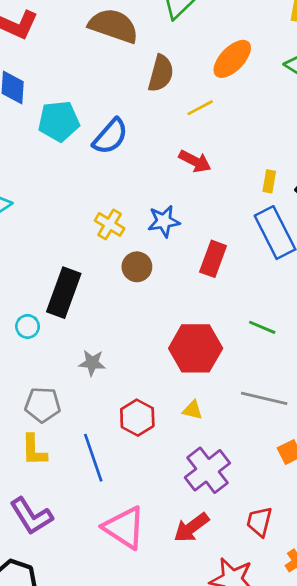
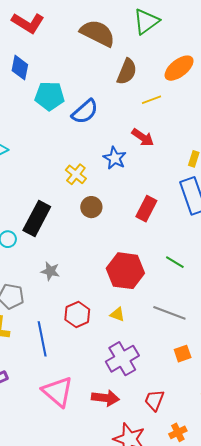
blue star: (164, 221) -> (115, 158), moved, turned 30
red arrow: (191, 527) -> (105, 398), turned -144

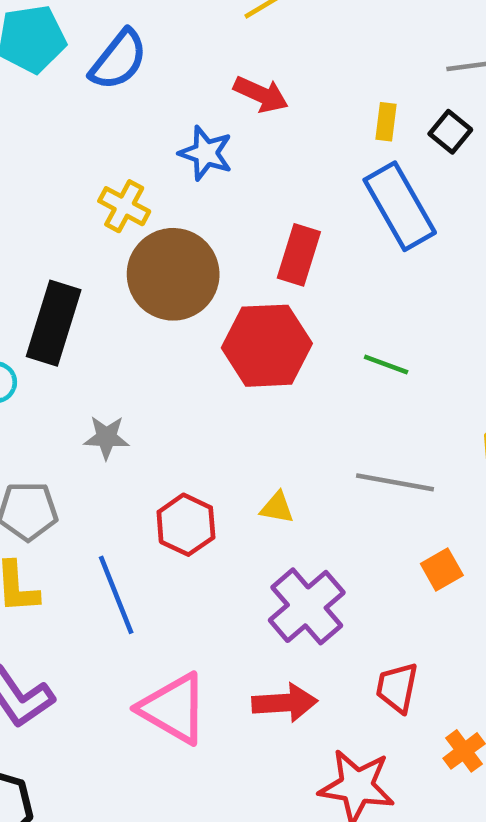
brown circle: (91, 207) -> (173, 274), size x1.8
red hexagon: (125, 271) -> (267, 346), moved

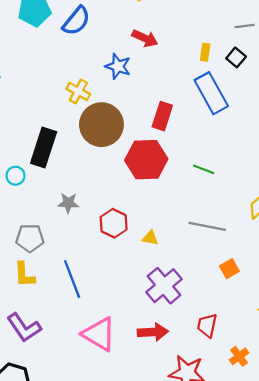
red hexagon: (186, 525) -> (114, 223), moved

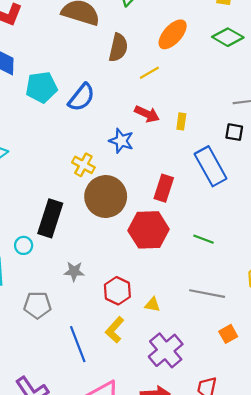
yellow rectangle: (205, 52) -> (181, 121), moved
black square: (236, 57) -> (234, 132), turned -30
yellow L-shape: (24, 275) -> (115, 330), moved, turned 45

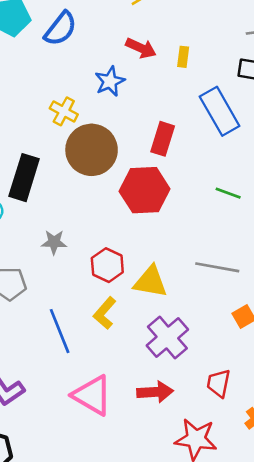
blue star: (121, 141) -> (110, 81), turned 30
green line: (203, 239) -> (228, 193), moved
yellow triangle: (152, 305) -> (151, 282), size x1.8

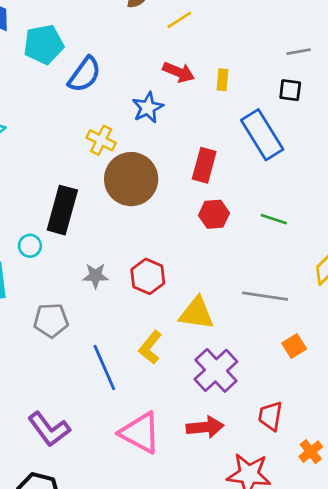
blue semicircle: (60, 29) -> (84, 75), moved
red hexagon: (145, 190) -> (214, 214), moved, size x0.6
red hexagon: (107, 265) -> (148, 276), moved

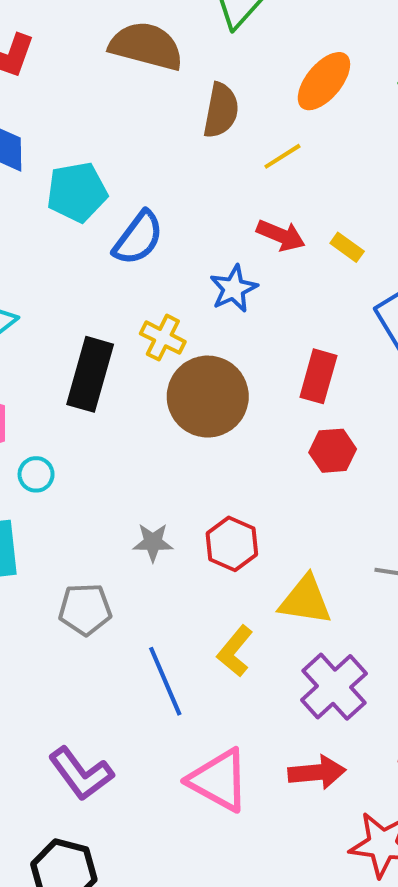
yellow rectangle: (223, 80) -> (347, 247), turned -60
black rectangle: (62, 210) -> (90, 374), moved
cyan circle: (30, 246) -> (36, 474), moved

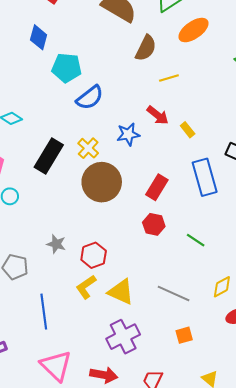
orange ellipse: (324, 81) -> (193, 30), moved
yellow L-shape: (235, 651) -> (86, 287), moved

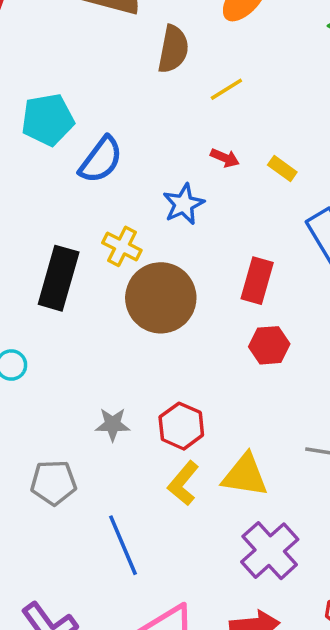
red arrow: (158, 115) -> (225, 158), size x0.7

